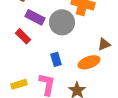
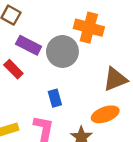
brown triangle: (104, 44) -> (115, 79), size x1.5
orange ellipse: (89, 62) -> (105, 114), moved

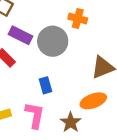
orange cross: (89, 28) -> (78, 19), size x0.7

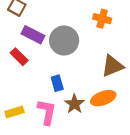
orange cross: (78, 19) -> (102, 19), moved
brown star: (71, 122) -> (74, 104), moved

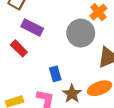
orange cross: (102, 19) -> (98, 12), turned 35
gray circle: (64, 41) -> (81, 33), moved

